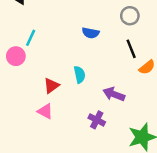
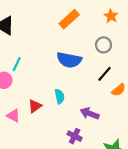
blue semicircle: (91, 33) -> (69, 60), size x1.6
black line: (131, 49) -> (105, 74), turned 63
pink triangle: (45, 111) -> (13, 116), moved

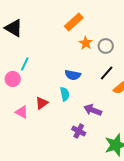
orange star: (111, 16) -> (86, 43), moved
blue semicircle: (69, 60) -> (73, 75), moved, size x0.7

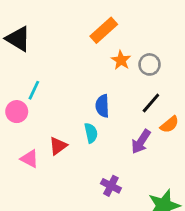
blue semicircle: (73, 75) -> (102, 106), turned 77
purple arrow: (93, 110) -> (141, 142), moved, turned -78

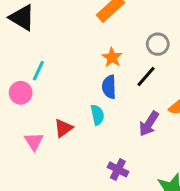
orange star: (121, 60) -> (112, 57), moved
black line: (151, 103) -> (146, 77), moved
pink triangle: (30, 159) -> (34, 141), turned 30

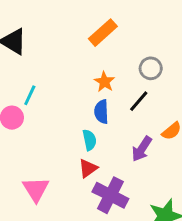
red triangle: (63, 128) -> (88, 168), moved
pink triangle: (34, 141) -> (36, 189), moved, size x1.4
purple cross: (118, 169) -> (110, 195), size x1.6

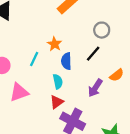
orange star: (104, 82) -> (54, 44), moved
cyan line: (30, 95) -> (34, 59), moved
pink triangle: (36, 189) -> (19, 92), moved, turned 42

